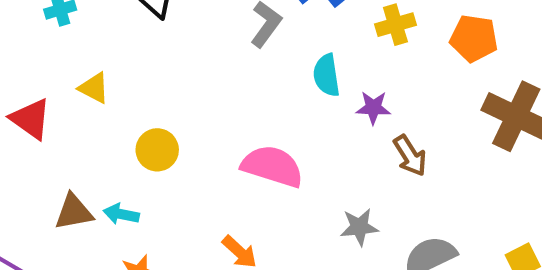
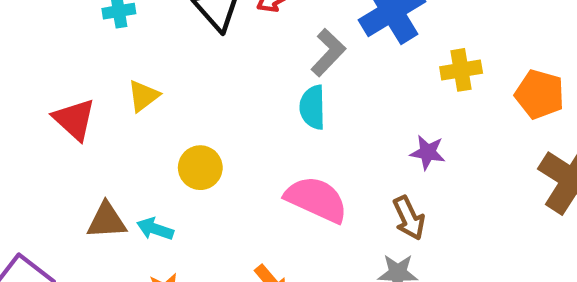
cyan semicircle: (327, 75) -> (313, 107), moved
yellow triangle: (94, 88) -> (143, 96), turned 48
brown arrow: (410, 156) -> (409, 218), moved

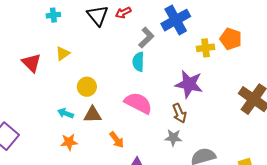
orange pentagon: (540, 94) -> (231, 39), moved
purple star: (428, 152) -> (189, 84), size x1.8
brown triangle: (106, 221) -> (93, 115), moved

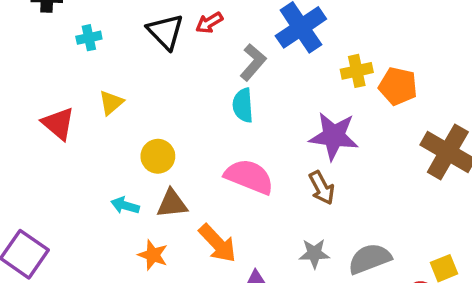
orange pentagon: (231, 39) -> (398, 86), moved
gray star: (173, 138) -> (314, 253), moved
orange arrow: (117, 140) -> (217, 243), size x1.4
orange star: (69, 142) -> (153, 255), moved, turned 30

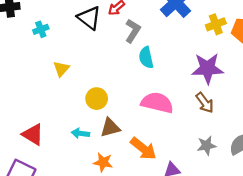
gray L-shape: (253, 62) -> (133, 31), moved
red triangle: (58, 123) -> (33, 134), moved

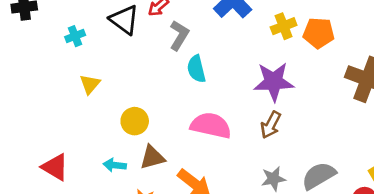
cyan cross: (41, 29) -> (75, 36), moved
brown arrow: (205, 103) -> (271, 125), turned 65

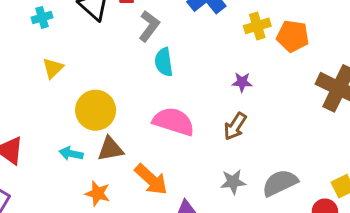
purple star: (274, 82) -> (242, 82), size x0.5
yellow circle: (135, 121) -> (96, 110), size x1.4

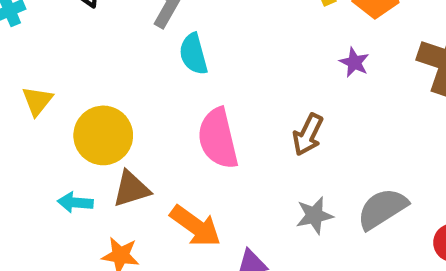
yellow triangle: (53, 68) -> (37, 101), moved
purple star: (242, 82) -> (354, 62), moved, turned 30
pink semicircle: (174, 122) -> (218, 138), turned -114

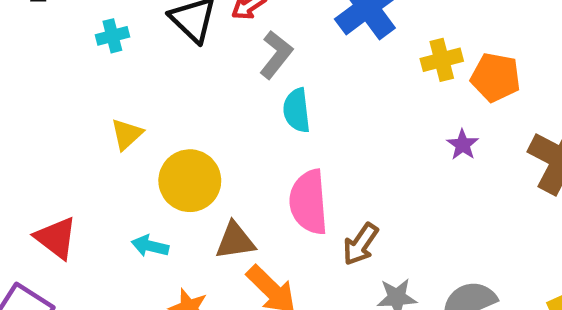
brown arrow: (308, 135) -> (360, 244), moved
brown triangle: (131, 189) -> (235, 241), moved

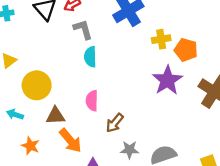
gray L-shape: (276, 55) -> (83, 29), turned -60
purple star: (463, 145) -> (167, 80), size x2.0
pink semicircle: (309, 202) -> (92, 101), size x0.7

